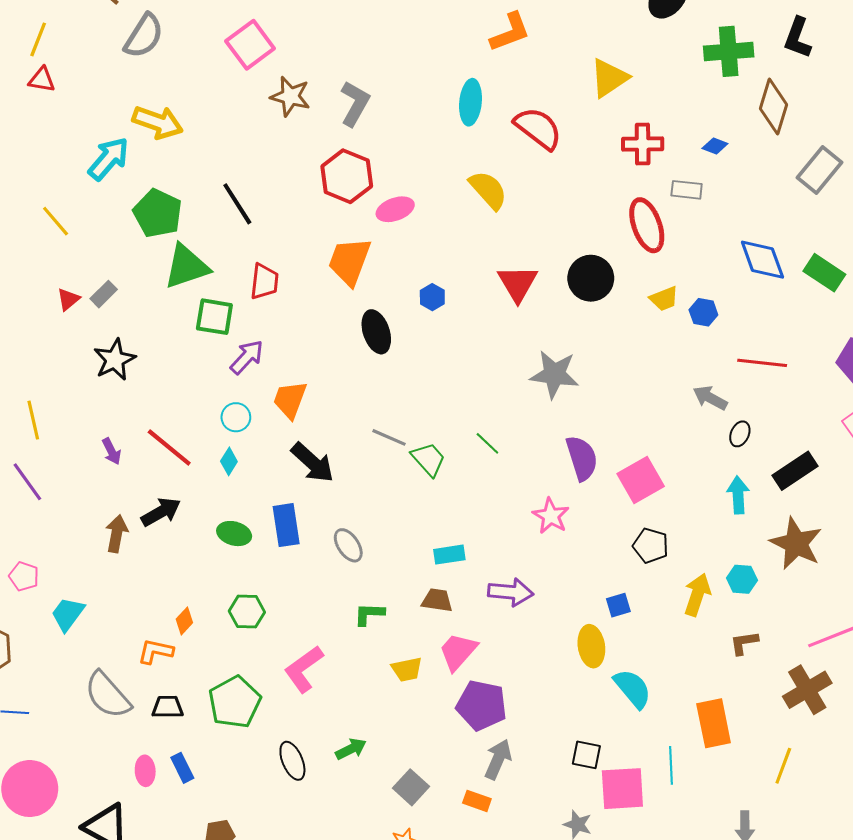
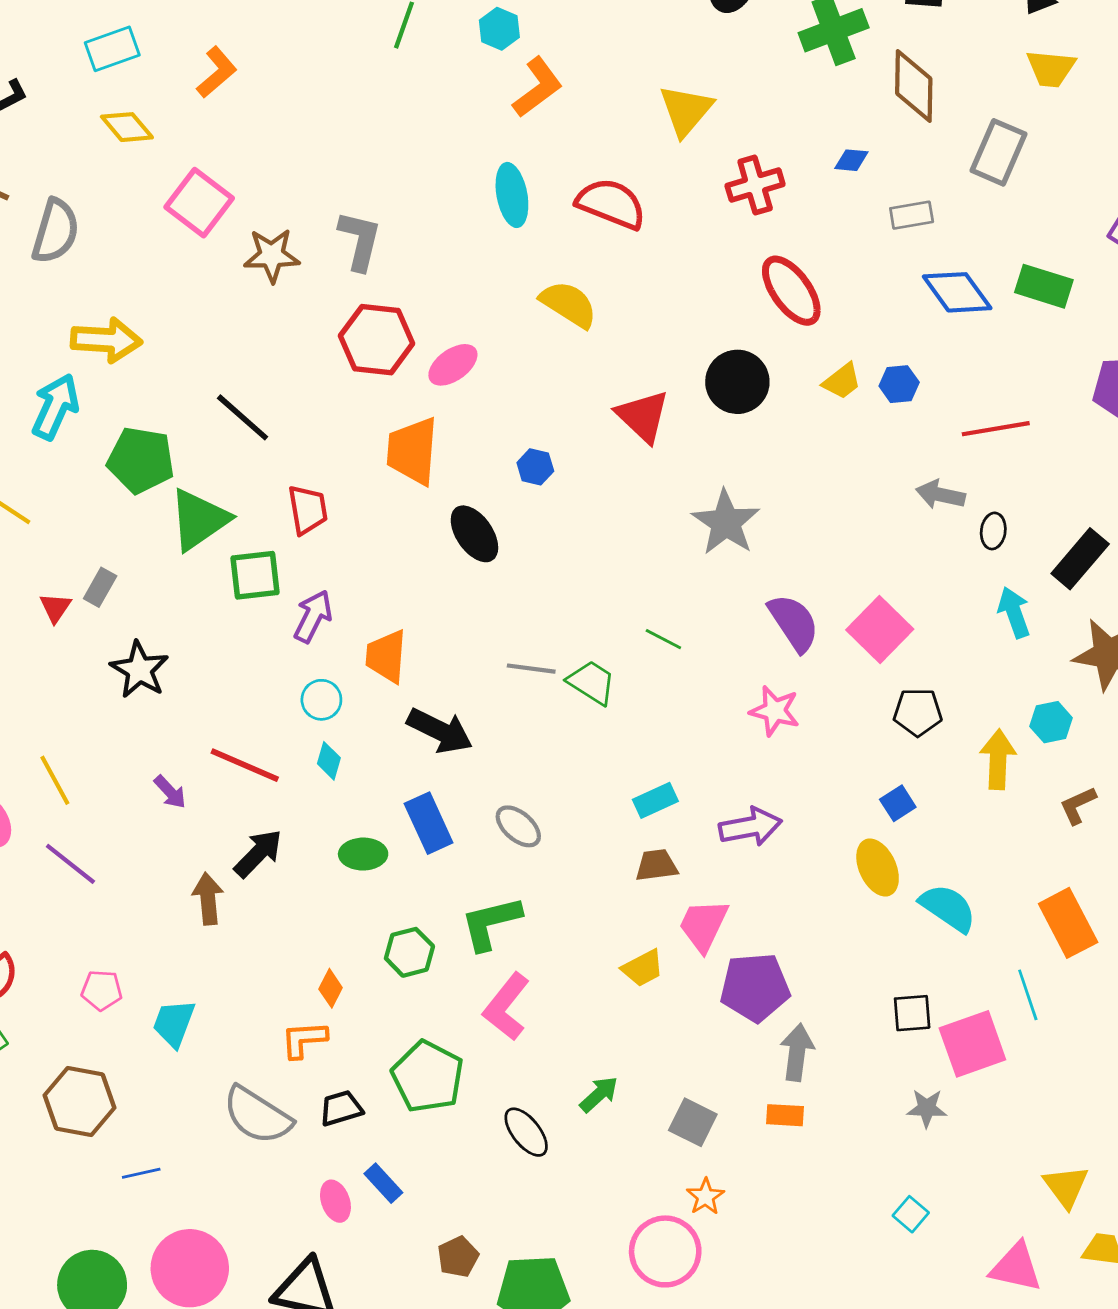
gray rectangle: (687, 190) -> (912, 215), moved
gray star: (554, 374) -> (726, 522), turned -30
green L-shape: (369, 614) -> (491, 923), moved, size x1.5

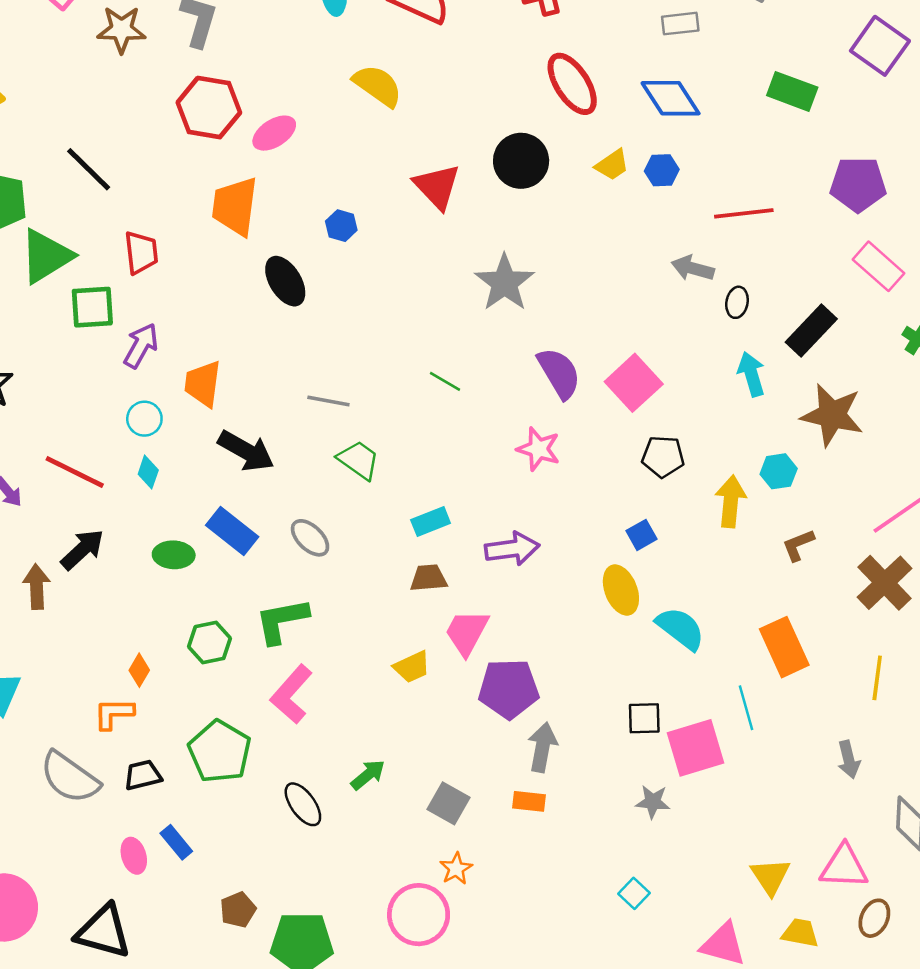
blue diamond: (957, 292) -> (671, 98), moved
green trapezoid: (592, 682) -> (359, 460), moved
blue rectangle: (429, 823) -> (232, 531), turned -30

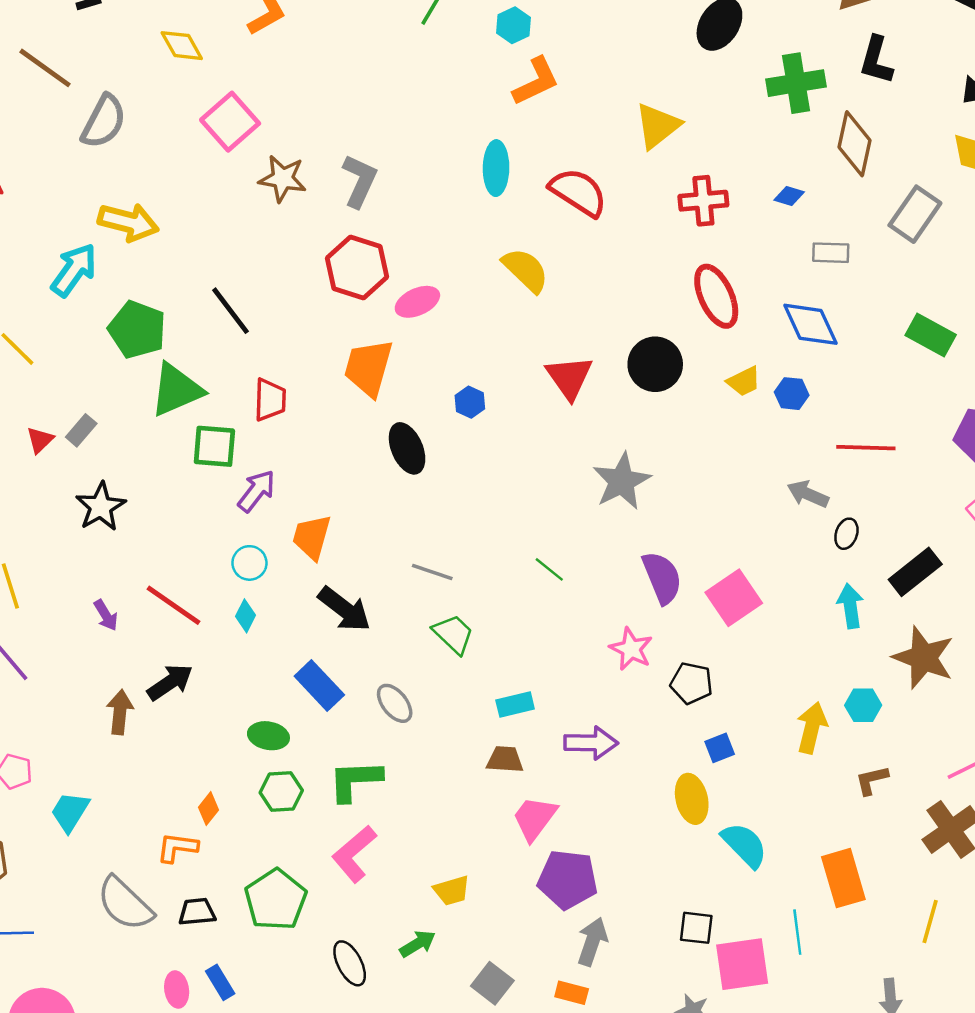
black pentagon: (663, 457) -> (691, 683), moved
green ellipse: (174, 555) -> (268, 736), moved
yellow trapezoid: (412, 667) -> (452, 890), moved

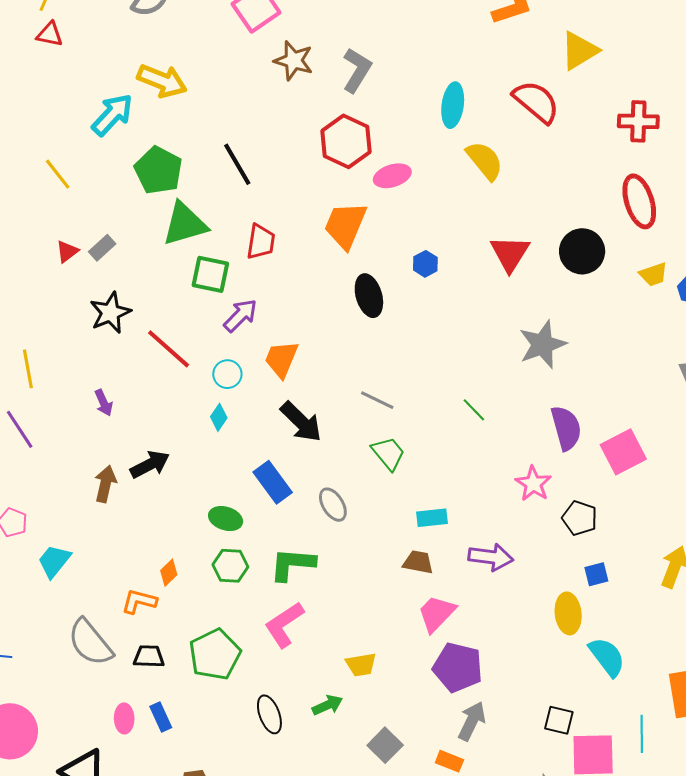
yellow triangle: (657, 126) -> (579, 51), moved
cyan ellipse: (496, 168) -> (453, 105), moved
red line: (174, 605) -> (169, 349), moved

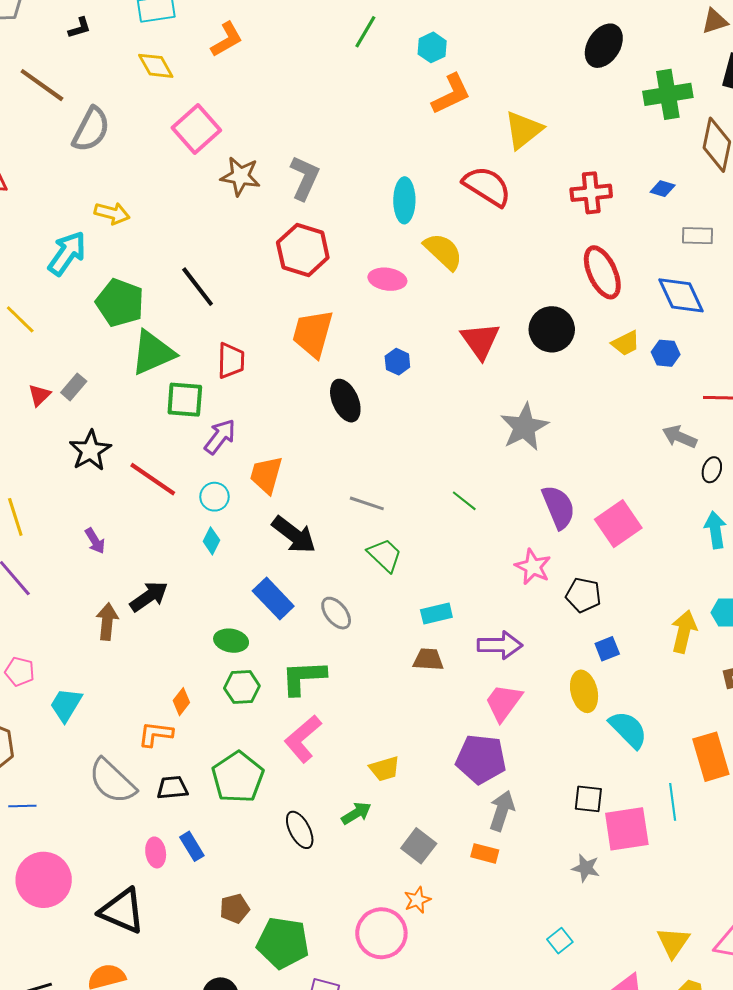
yellow arrow: (162, 81) -> (112, 213), size x0.7
pink ellipse: (392, 176) -> (387, 279), moved, turned 33
pink trapezoid: (437, 614) -> (503, 702), moved

